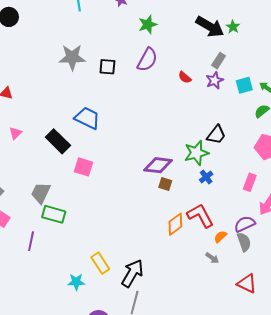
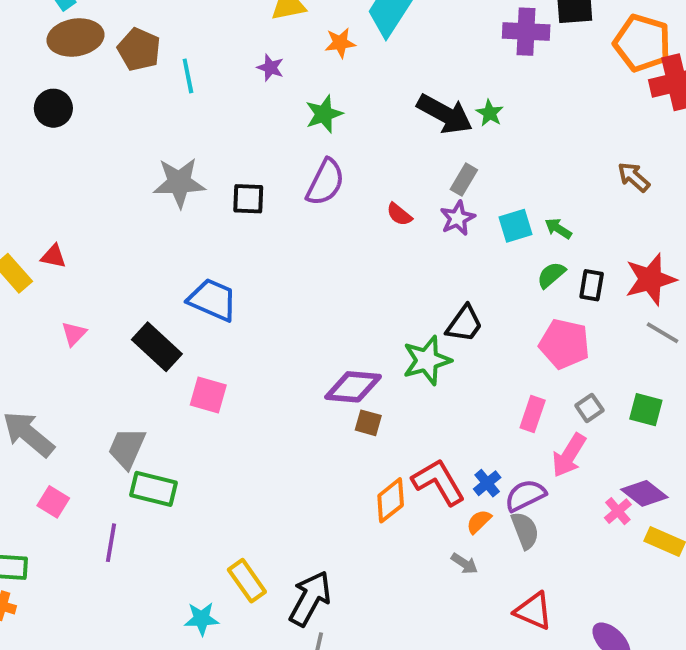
blue cross: (206, 177) -> (487, 483), moved

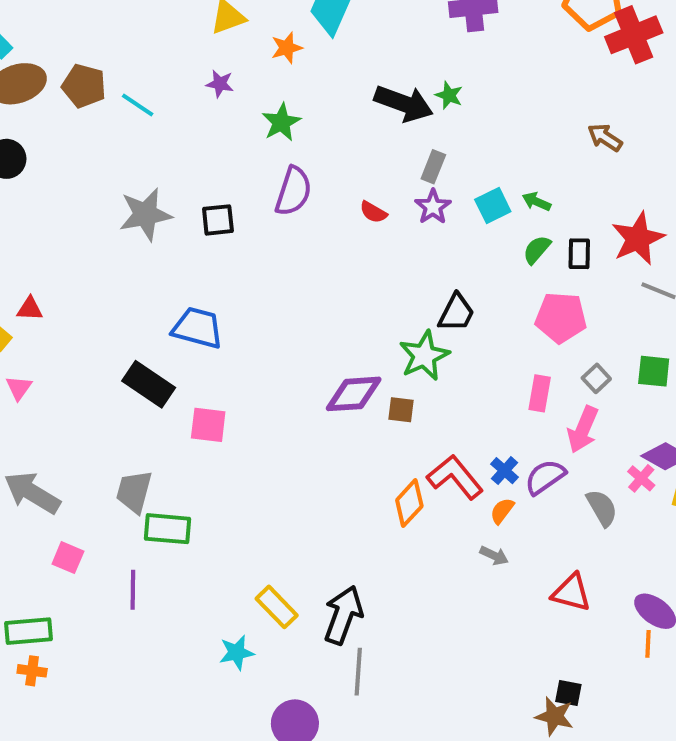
cyan line: (188, 76) -> (138, 105), turned -36
pink triangle: (74, 334) -> (19, 388), moved
brown square: (368, 423) -> (401, 410), moved
gray semicircle: (525, 530) -> (602, 508), moved

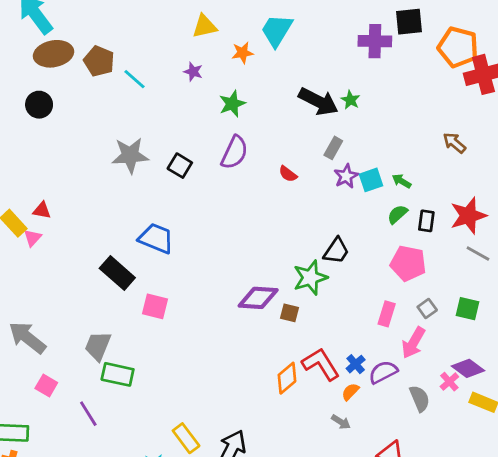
purple star: (433, 207) -> (346, 176), moved
black square: (218, 220) -> (180, 166), turned 30
pink triangle: (19, 388) -> (33, 238), moved
purple line: (133, 590) -> (88, 414), turned -40

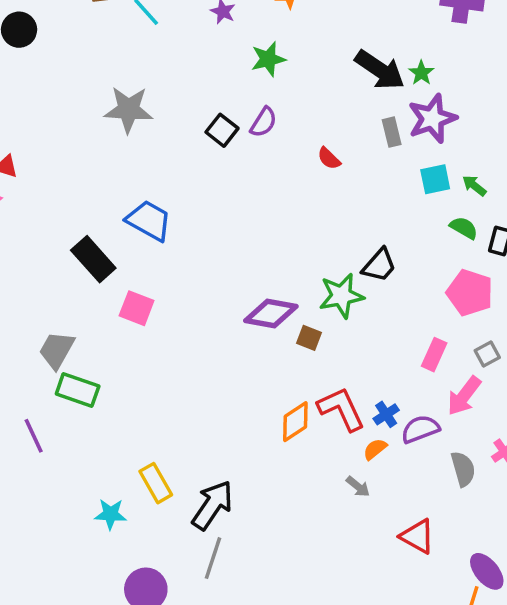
gray rectangle: (333, 148) -> (392, 132), turned -50
purple semicircle: (235, 152) -> (263, 122), size x0.7
black square: (180, 166) -> (222, 130), moved
purple star: (346, 176) -> (432, 119), moved, size x1.5
green semicircle: (397, 214) -> (464, 228), turned 65

